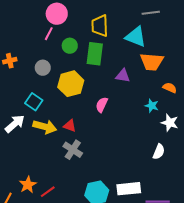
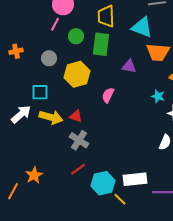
cyan square: (34, 102) -> (40, 92), turned -36
red line: (48, 192) -> (78, 169), moved

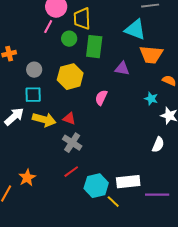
yellow trapezoid: (106, 16) -> (82, 19), moved
gray circle: (49, 58) -> (34, 70), moved

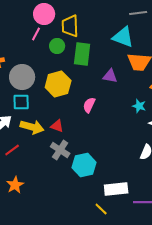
gray circle: (34, 70) -> (22, 77), size x1.6
red line: (71, 172) -> (12, 150), moved
cyan hexagon: (96, 186) -> (84, 165), moved

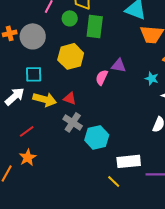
purple triangle: (110, 76) -> (119, 65), moved
gray circle: (22, 77) -> (33, 36), moved
red line: (12, 150) -> (27, 131), moved

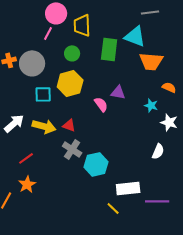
green circle: (70, 18) -> (72, 53), moved
green rectangle: (95, 26) -> (109, 49), moved
cyan square: (34, 74) -> (43, 94), moved
pink semicircle: (102, 77) -> (101, 104), turned 119

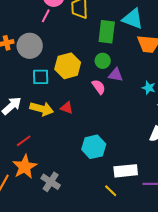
green circle: (72, 53) -> (103, 61), moved
gray cross: (72, 149) -> (51, 182), moved
orange star: (27, 184) -> (25, 167), size x1.4

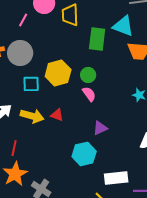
pink line: (46, 16) -> (23, 20), moved
green circle: (103, 61) -> (88, 75), moved
purple triangle: (116, 75) -> (100, 128), moved, turned -35
red line: (24, 141) -> (14, 148), turned -42

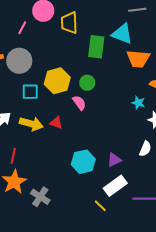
pink semicircle: (89, 94) -> (79, 103), moved
purple triangle: (100, 128) -> (114, 160), moved
white rectangle: (116, 178) -> (115, 186), turned -30

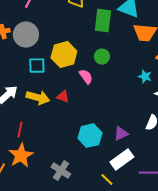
green circle: (87, 83) -> (102, 57), moved
gray cross: (40, 197) -> (61, 171), moved

